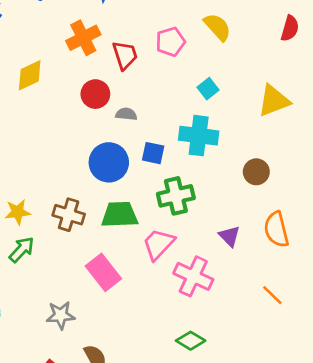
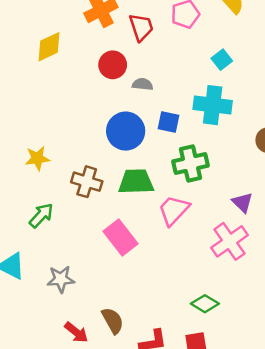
yellow star: (18, 212) -> (37, 158), moved
pink cross: (193, 276) -> (230, 241), moved, turned 30
gray star: (61, 315) -> (61, 279), moved

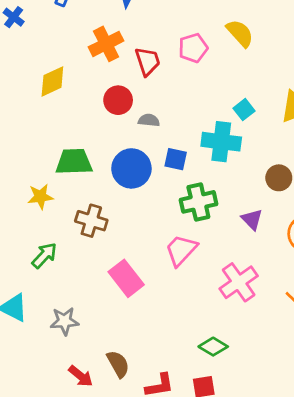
cyan square: (222, 60) -> (244, 110), moved
green trapezoid: (136, 182) -> (74, 162), moved
purple triangle: (243, 202) -> (252, 219), moved

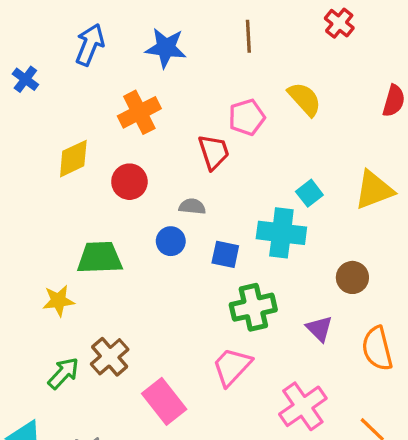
red trapezoid: (148, 61) -> (214, 152), moved
red circle: (118, 100) -> (129, 182), moved
blue circle: (131, 168) -> (171, 241), moved, size x0.6
brown cross: (91, 221) -> (110, 357), moved, turned 32

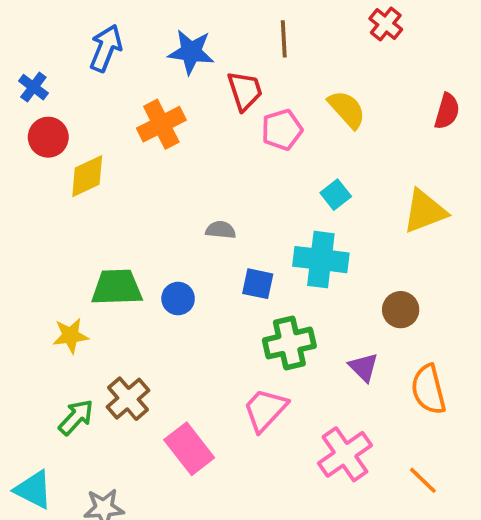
red trapezoid: (214, 152) -> (245, 91), moved
red circle: (129, 182) -> (48, 137), moved
cyan square: (309, 193) -> (336, 195), moved
blue circle: (171, 241) -> (178, 299), moved

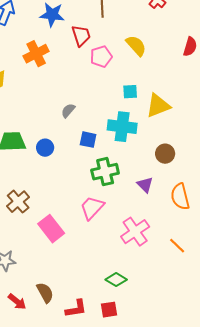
cyan square: (336, 195) -> (130, 92), turned 35
yellow triangle: (425, 211) -> (158, 106), moved
gray semicircle: (221, 230) -> (68, 111), turned -56

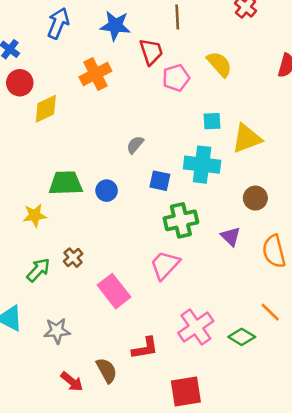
brown cross: (18, 202) -> (73, 258), size x0.7
pink cross: (135, 232) -> (196, 327), moved
green diamond: (116, 280) -> (242, 337), moved
red L-shape: (76, 309) -> (145, 348), moved
red square: (109, 310) -> (186, 391), size x1.5

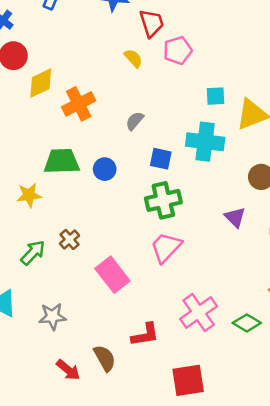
yellow semicircle: (219, 64) -> (133, 58), moved, size x0.7
orange cross: (95, 74) -> (79, 104), moved
green cross: (181, 220) -> (163, 200), moved

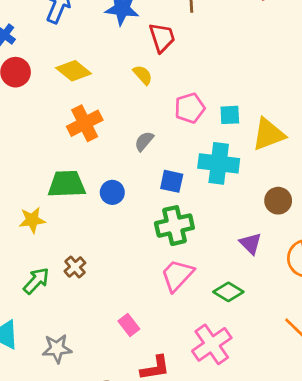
pink pentagon: (178, 50) -> (190, 108), moved
yellow diamond: (41, 83) -> (74, 71), moved, turned 64
pink rectangle: (112, 275) -> (129, 325), moved, size x0.6
green diamond: (247, 323) -> (228, 292), moved

